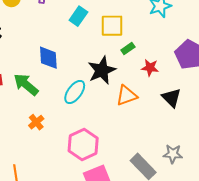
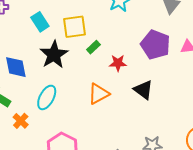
cyan rectangle: (78, 16) -> (40, 22), turned -60
black star: (102, 70) -> (54, 55), moved
orange cross: (36, 122) -> (21, 121), moved

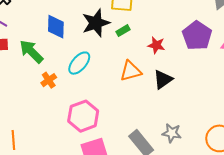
green rectangle: (93, 47) -> (123, 31), moved
black triangle: (143, 90) -> (163, 79), moved, turned 35

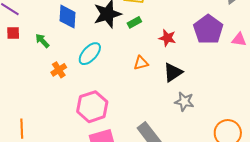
green arrow: (31, 52) -> (42, 41), size x0.6
orange triangle: (131, 71) -> (141, 63), size x0.7
gray star: (172, 133) -> (184, 102), moved

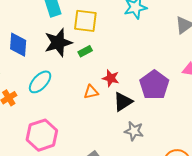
purple pentagon: (208, 29) -> (154, 85), moved
red star: (167, 38) -> (111, 78), moved

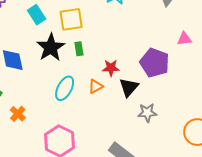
green rectangle: (85, 51) -> (79, 49), turned -56
cyan ellipse: (40, 82) -> (65, 88), moved

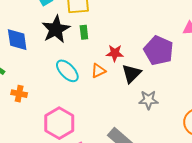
cyan ellipse: (65, 88) -> (67, 71), turned -75
orange cross: (18, 114) -> (19, 94), turned -35

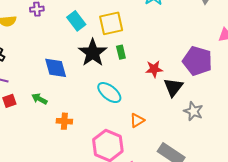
orange triangle: (98, 71) -> (137, 120), moved
gray star: (148, 100) -> (193, 111), turned 30

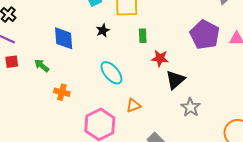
green rectangle: (121, 52) -> (143, 36), moved
black star: (93, 53) -> (103, 31), size x0.5
purple pentagon: (197, 61) -> (205, 35), moved

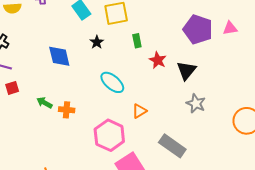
red star: (160, 58) -> (158, 60), turned 30
green arrow: (42, 66) -> (44, 103), moved
black triangle: (175, 80) -> (186, 70), moved

